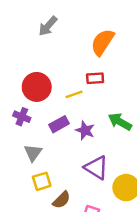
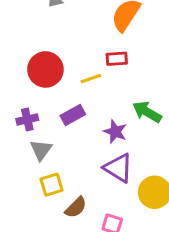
purple cross: (22, 117) -> (27, 119), moved, turned -35
purple star: (85, 130) -> (115, 132), moved

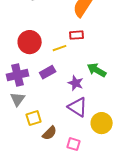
purple cross: (27, 119) -> (18, 75), size x1.5
gray triangle: (41, 150) -> (18, 99), moved

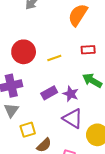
red rectangle: (77, 35) -> (88, 50), moved
purple rectangle: (48, 72) -> (49, 93), moved

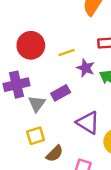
purple star: (71, 94) -> (86, 68), moved
gray triangle: (11, 110) -> (37, 104), moved

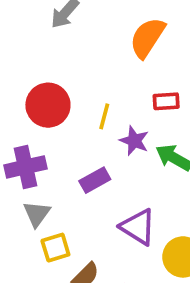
yellow line: (67, 52) -> (104, 116), turned -56
gray triangle: (37, 104) -> (37, 214), moved

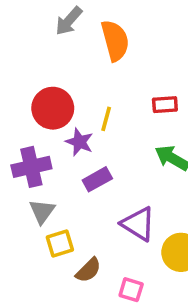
orange semicircle: (147, 38) -> (115, 41), moved, turned 132
purple star: (134, 141) -> (79, 142), moved

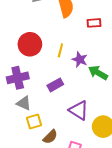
red rectangle: (165, 105) -> (94, 23), moved
purple star: (79, 142) -> (80, 60), moved
gray triangle: (42, 211) -> (24, 103), turned -42

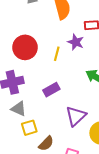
purple star: (80, 60) -> (76, 42), moved
purple triangle: (79, 110) -> (76, 116), turned 45

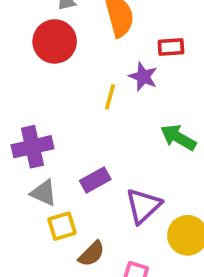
red circle: (25, 47) -> (55, 41), moved
purple rectangle: (51, 90) -> (95, 180), moved

